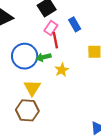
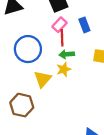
green arrow: (44, 57) -> (67, 54), moved
yellow triangle: (32, 88) -> (43, 79), moved

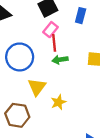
blue rectangle: (84, 25) -> (81, 16), moved, turned 40
yellow star: (64, 69) -> (58, 102), moved

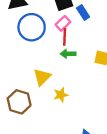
blue rectangle: (81, 16) -> (83, 13), moved, turned -56
blue circle: (20, 57) -> (32, 27), moved

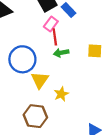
blue circle: (32, 27) -> (22, 59), moved
brown hexagon: (19, 102) -> (35, 116), moved

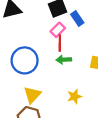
yellow triangle: (40, 80) -> (32, 95), moved
yellow star: (61, 94) -> (74, 96), moved

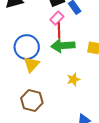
green arrow: (64, 60) -> (63, 46), size x1.6
yellow triangle: (32, 95) -> (31, 64), moved

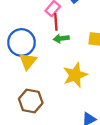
green arrow: (63, 46) -> (61, 39), size x0.6
yellow star: (73, 79) -> (75, 75), size x1.6

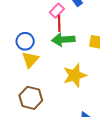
green arrow: (61, 39) -> (63, 40), size x1.5
blue circle: (21, 42) -> (25, 41), size x0.7

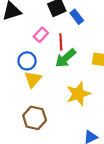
pink rectangle: (57, 11) -> (41, 35), moved
green arrow: (63, 40) -> (66, 58), turned -35

